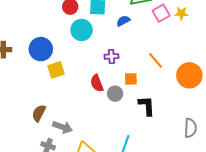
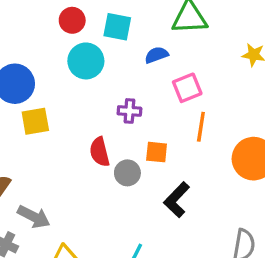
pink square: (161, 13) -> (187, 88), moved
orange line: (155, 60) -> (201, 127), turned 42
black L-shape: (147, 106) -> (177, 200), turned -140

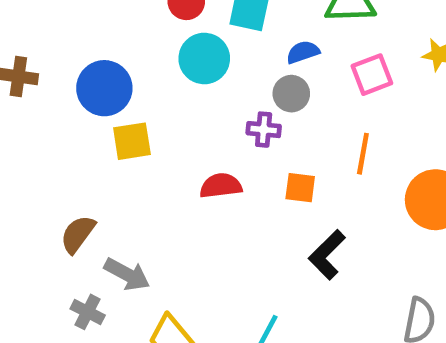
pink square: (187, 88) -> (372, 75), moved
red semicircle: (100, 152) -> (221, 186), turned 96
gray circle: (127, 173) -> (291, 94), moved

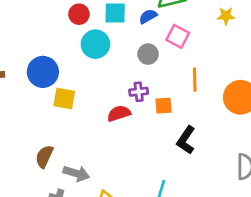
blue semicircle: (303, 52) -> (148, 16), moved
pink square: (372, 75) -> (178, 36), moved, turned -30
purple cross: (264, 130) -> (139, 92), moved
yellow square: (132, 141) -> (64, 98), turned 30

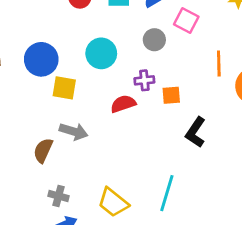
cyan circle: (95, 44) -> (101, 53), moved
orange line: (195, 80) -> (219, 64), moved
gray arrow: (76, 173) -> (74, 131), moved

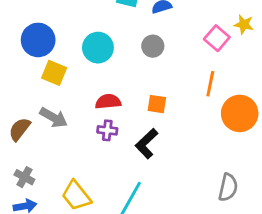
pink square: (186, 21) -> (217, 38), moved
purple cross: (144, 80) -> (107, 130), moved
black L-shape: (196, 132) -> (147, 144), moved

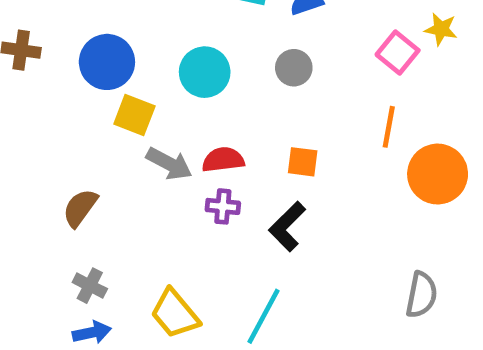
gray arrow: (54, 118) -> (169, 164), moved

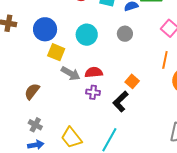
orange square: (303, 162) -> (132, 81), moved, turned 32

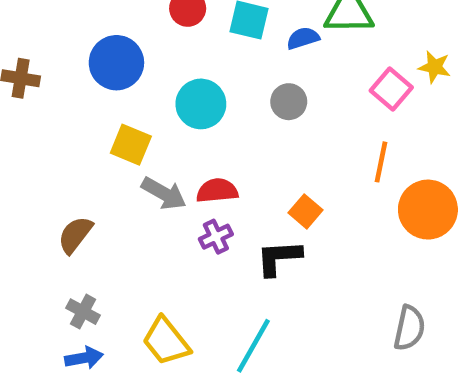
blue circle: (45, 29) -> (116, 63), moved
purple cross: (93, 92) -> (216, 237), turned -32
black L-shape: (120, 102) -> (279, 258), turned 40

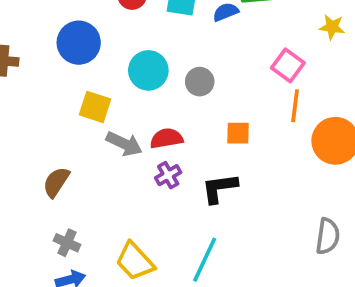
pink square: (391, 89) -> (288, 65), moved
gray circle: (289, 102) -> (200, 82), moved
orange square: (305, 211) -> (238, 133), moved, turned -35

